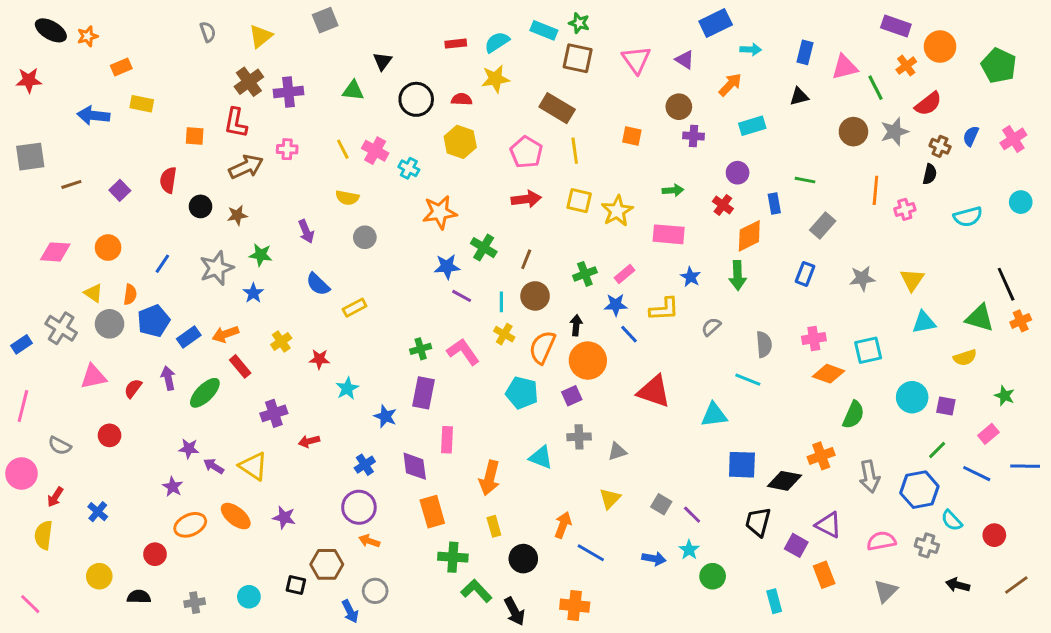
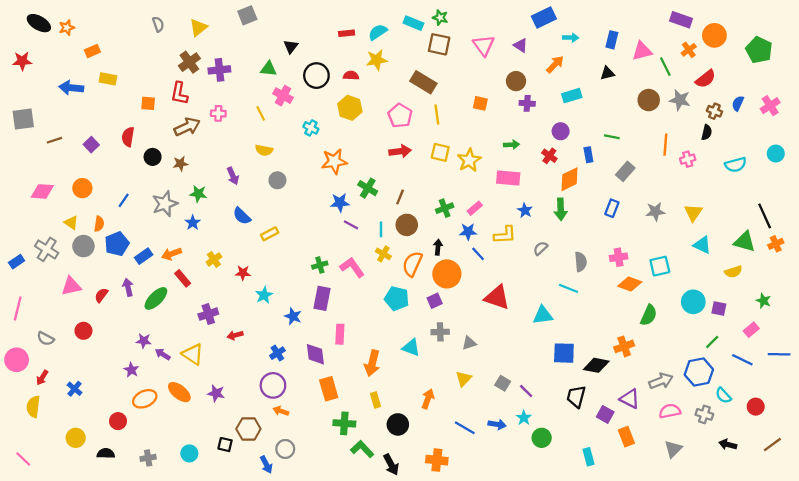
gray star: (895, 132) -> (680, 100), turned 30
pink cross: (375, 151) -> (283, 96), moved
cyan triangle: (924, 322) -> (702, 245), turned 36
gray arrow: (870, 476) -> (661, 381), moved, turned -100
blue line: (591, 553) -> (465, 428), moved

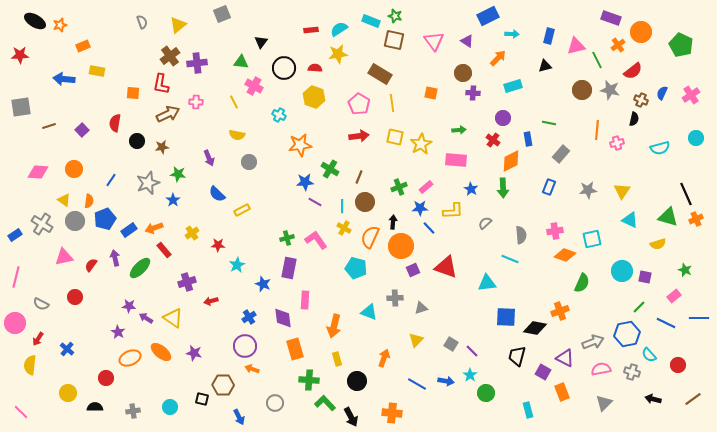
purple square: (435, 301) -> (413, 270), moved
gray circle: (285, 449) -> (275, 403), moved

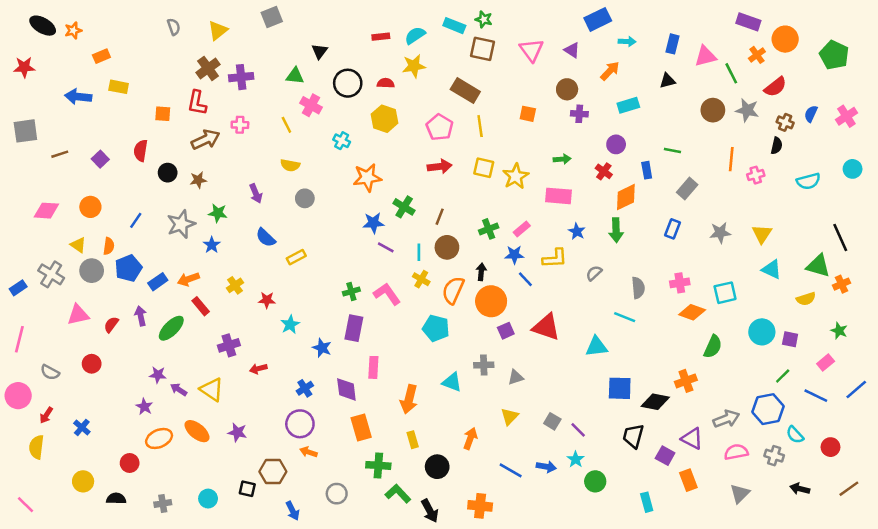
orange cross: (696, 219) -> (842, 284), moved
blue line: (699, 318) -> (856, 389), turned -42

